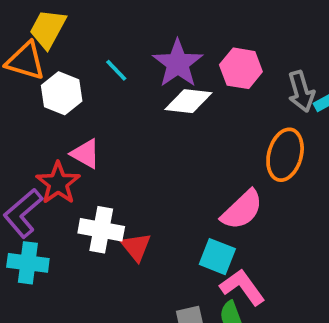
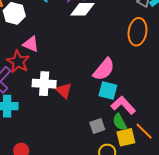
pink semicircle: (242, 210) -> (104, 69), moved

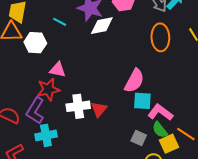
red star: (18, 62) -> (48, 89), turned -30
red triangle: (64, 91) -> (99, 109), turned 36
gray square: (97, 126) -> (139, 138), turned -35

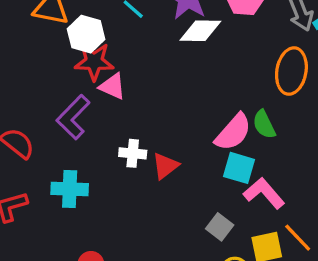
red star: (48, 89) -> (94, 62), moved
white cross: (78, 106) -> (133, 153), size x0.7
purple L-shape: (35, 111) -> (73, 117), moved
green semicircle: (160, 130) -> (264, 124), moved

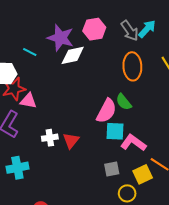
gray square: (220, 227) -> (112, 169), turned -35

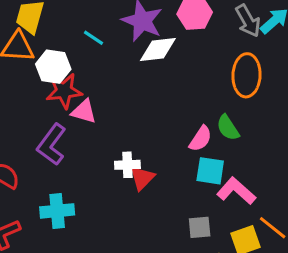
pink semicircle: (107, 111) -> (201, 139), size x0.7
white cross: (50, 138) -> (127, 165), moved

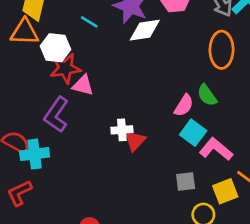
cyan square: (210, 171) -> (193, 133), turned 30
cyan cross: (57, 211) -> (35, 154), moved

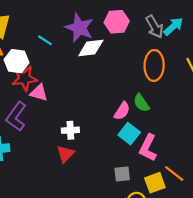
red triangle: (135, 141) -> (65, 154), moved
pink L-shape: (216, 149) -> (148, 148), turned -104

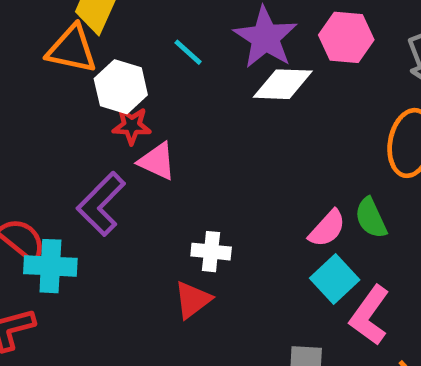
red star: (24, 78) -> (132, 126), size x0.7

